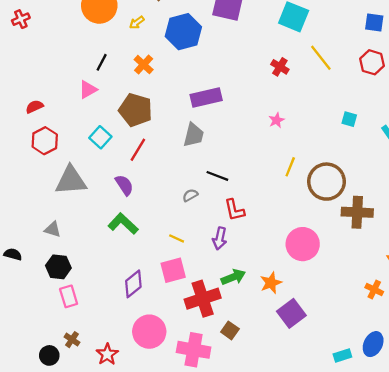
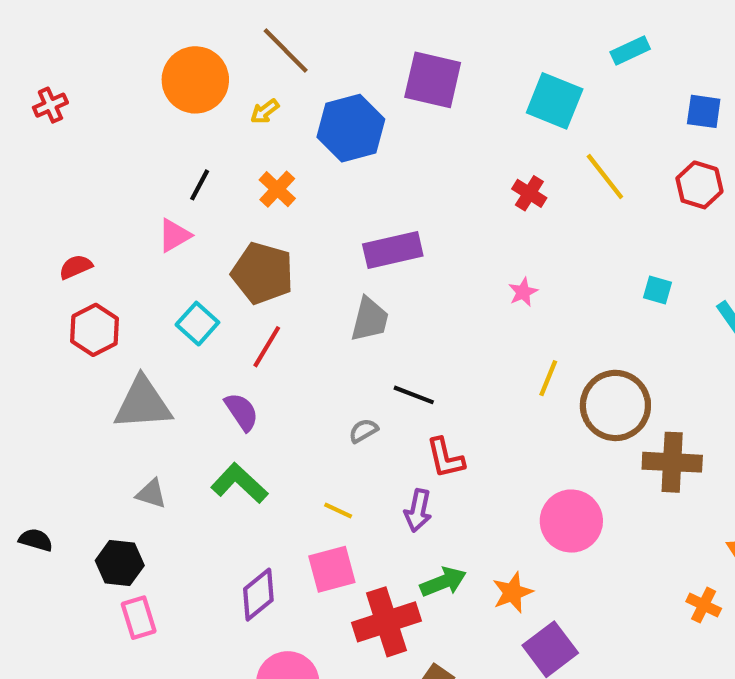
gray triangle: (53, 229) -> (151, 494), moved

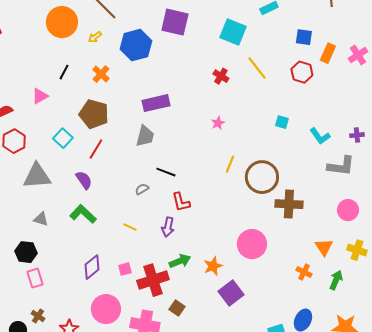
pink triangle: (174, 235) -> (40, 96), moved
pink circle: (571, 521) -> (252, 244), moved
pink square: (332, 569) -> (125, 269), moved, size x0.6

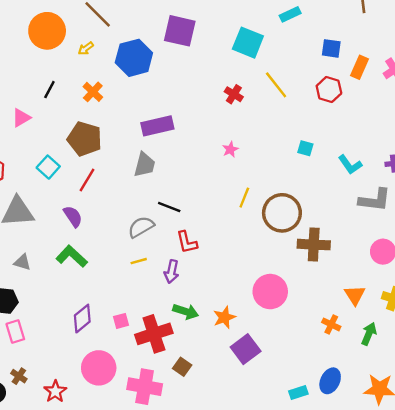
gray semicircle: (142, 189) -> (141, 227), size x1.6
yellow line: (130, 227) -> (139, 261), moved, turned -40
green arrow: (180, 261) -> (186, 312), turned 40

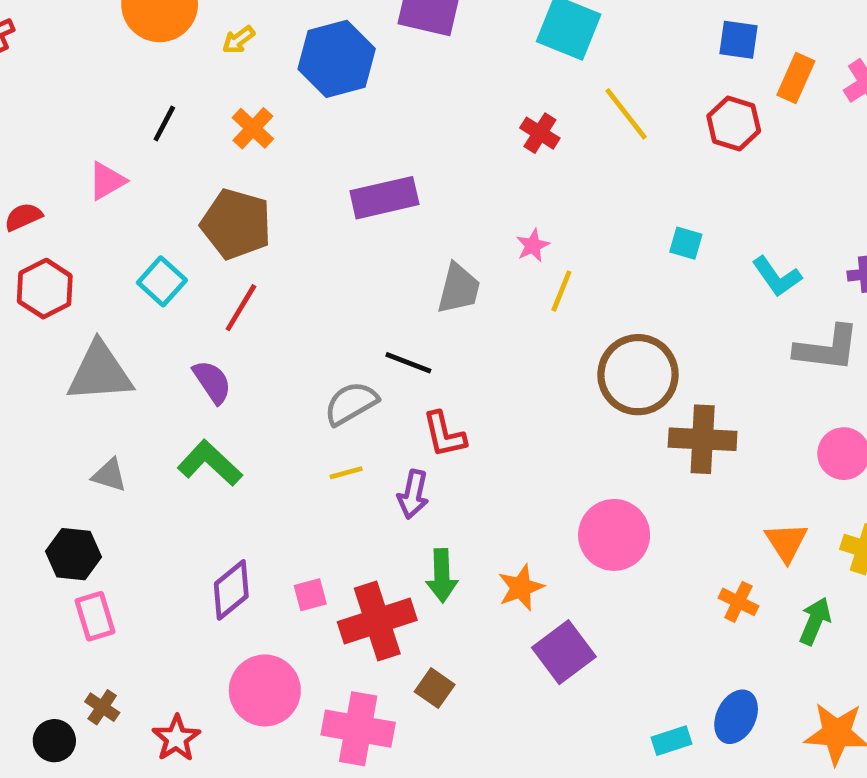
gray trapezoid: (145, 165) -> (459, 289), moved
yellow line: (244, 198) -> (561, 291), moved
green arrow: (186, 312) -> (442, 576), turned 70

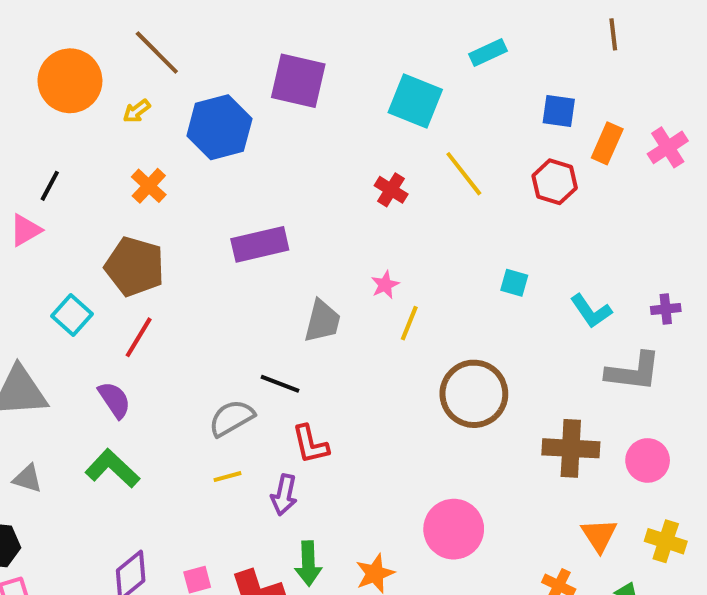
black line: (164, 124) -> (50, 186), moved
brown cross: (703, 439) -> (571, 448), moved

